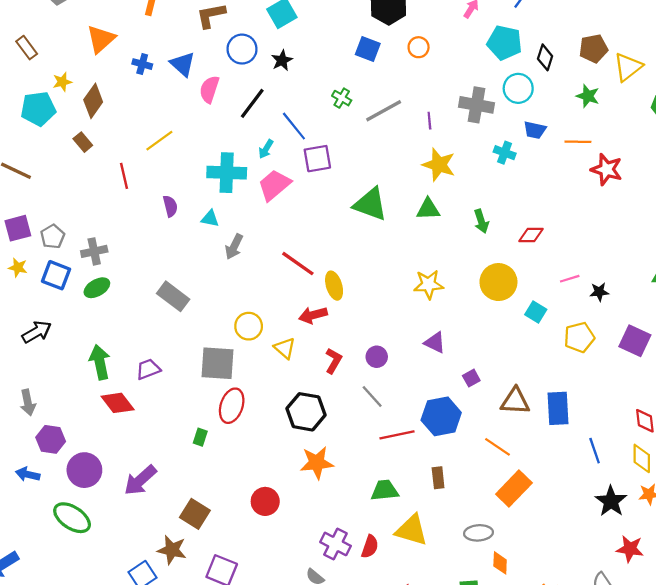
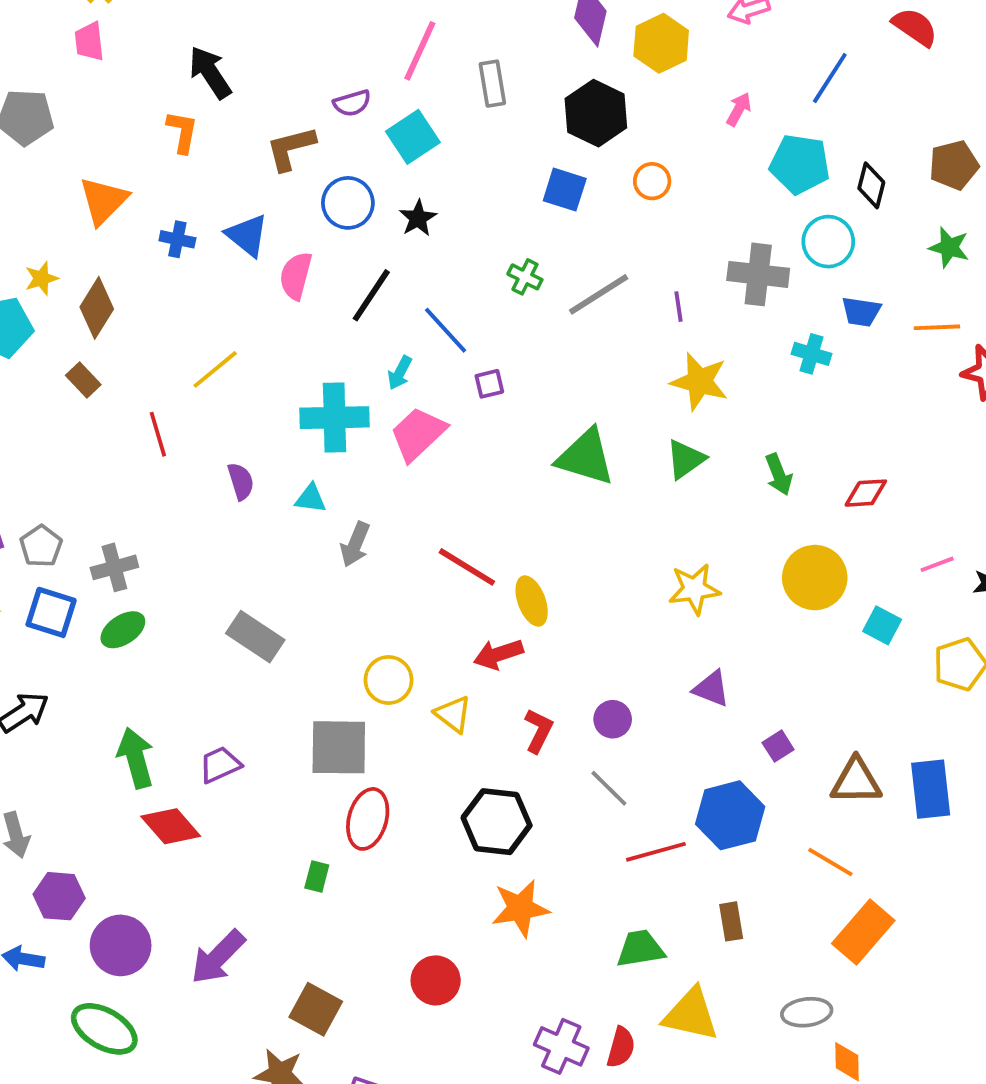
purple square: (317, 159) -> (489, 384), size x0.6
green triangle: (428, 209) -> (686, 459), turned -30

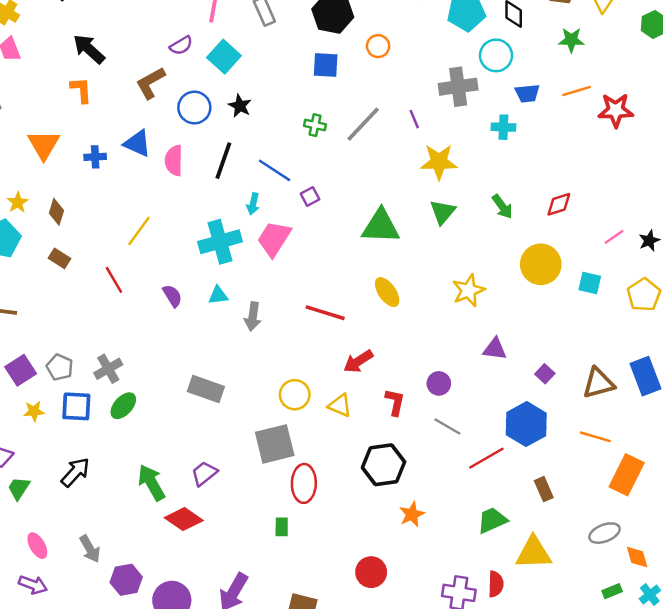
brown diamond: (97, 308) -> (56, 212), size x0.7
yellow ellipse: (532, 601) -> (387, 292), moved
orange star: (520, 908) -> (412, 514), size x0.7

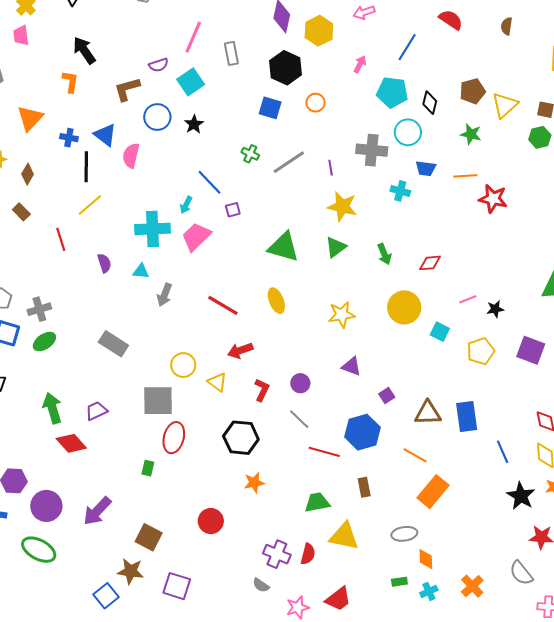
black line: (223, 161) -> (86, 167), moved, turned -32
red line: (486, 458) -> (324, 452), turned 32

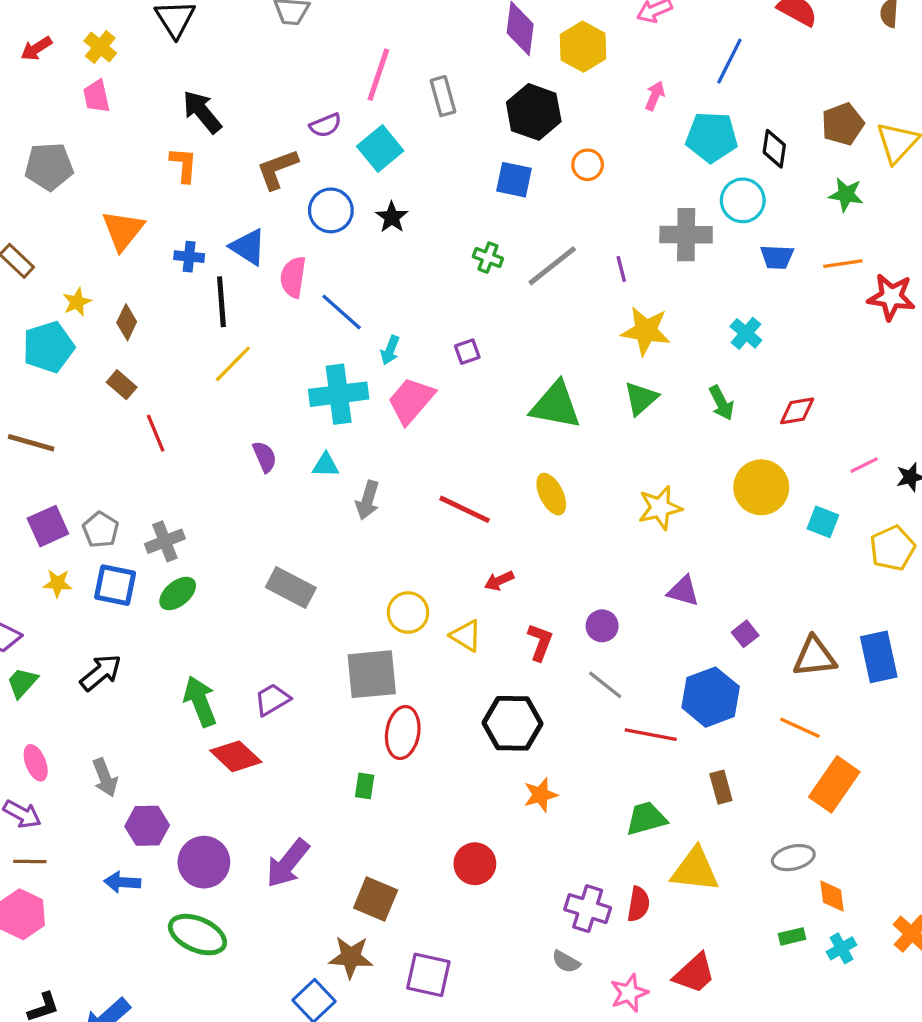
blue line: (209, 182) -> (342, 312), moved
cyan cross: (400, 191) -> (746, 333), moved, turned 30
red line: (61, 239) -> (156, 433), moved
red arrow: (240, 350) -> (499, 581), size x0.7

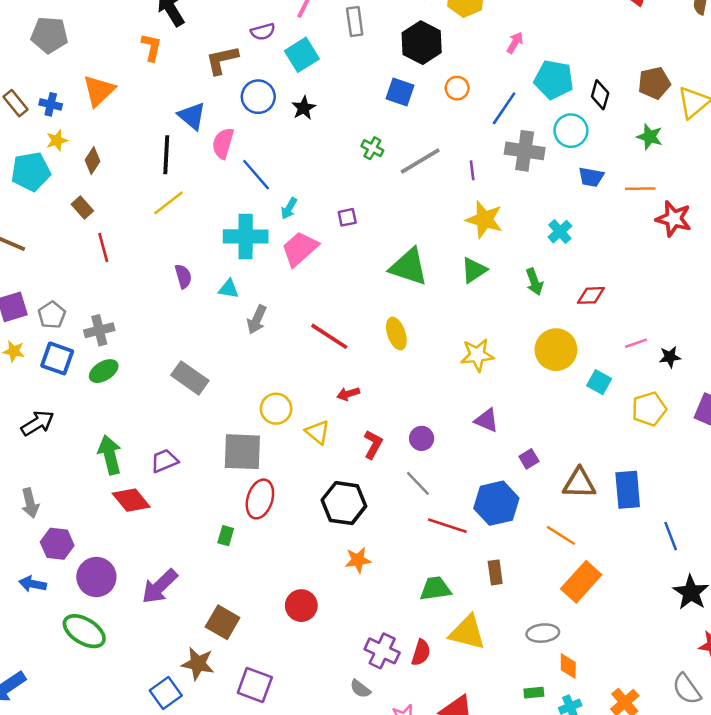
blue line: (729, 61) -> (504, 108), moved
blue cross: (189, 257) -> (51, 104), moved

